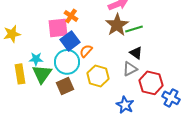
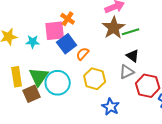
cyan star: (36, 59) -> (33, 42), moved
cyan circle: (67, 62) -> (58, 83), moved
brown square: (65, 86) -> (32, 94), moved
blue star: (125, 105) -> (111, 107), moved

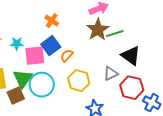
pink square: (55, 31) -> (35, 56), moved
black triangle: (133, 56) -> (131, 56), moved, size x1.5

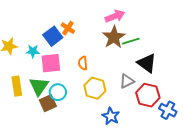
blue square: (51, 46) -> (53, 36), moved
orange semicircle: (67, 56) -> (83, 63), turned -48
cyan circle: (42, 85) -> (58, 92), size x0.7
brown square: (16, 96) -> (48, 103), moved

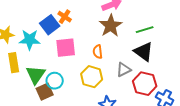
green line: (131, 41) -> (145, 30), moved
cyan star: (33, 51) -> (30, 40), size x1.5
pink square: (51, 63) -> (66, 48), moved
orange semicircle: (83, 63) -> (98, 52), moved
yellow rectangle: (17, 86) -> (14, 63), moved

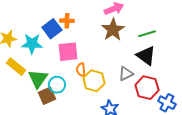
orange cross: (65, 17) -> (67, 21), turned -32
orange semicircle: (98, 52) -> (81, 70), moved
yellow rectangle: (14, 63) -> (16, 67), turned -42

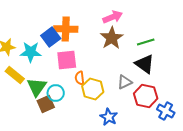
orange cross: (67, 21) -> (66, 29), size x1.6

